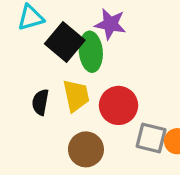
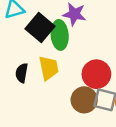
red circle: (118, 105) -> (96, 74), moved
brown circle: (86, 149) -> (84, 100), moved

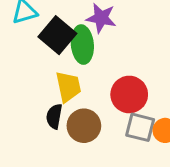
black semicircle: (22, 73) -> (54, 116), moved
brown circle: (84, 100) -> (84, 126), moved

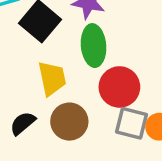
green ellipse: (82, 45) -> (94, 46), moved
black semicircle: (54, 116) -> (23, 123), moved, turned 40

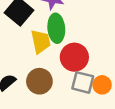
yellow trapezoid: (52, 78) -> (41, 41), moved

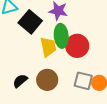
red circle: (74, 57) -> (77, 46), moved

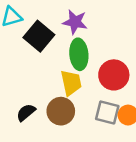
red circle: (77, 46) -> (114, 75), moved
yellow trapezoid: (48, 47) -> (71, 83), moved

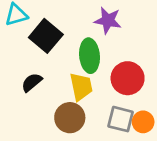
purple star: (75, 22) -> (108, 20), moved
black semicircle: (26, 112) -> (32, 82), moved

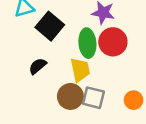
red circle: (128, 78) -> (113, 42), moved
gray square: (121, 119) -> (93, 98), moved

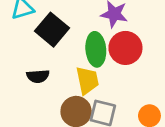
black semicircle: (38, 66) -> (38, 76), turned -144

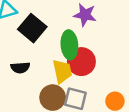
red circle: (125, 48) -> (81, 62), moved

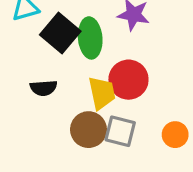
green ellipse: (69, 45) -> (90, 38), moved

